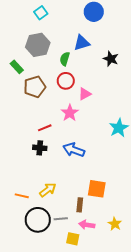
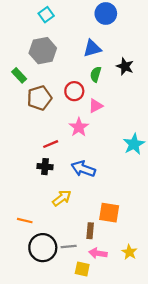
green semicircle: (65, 59) -> (96, 74), moved
yellow arrow: (48, 190) -> (62, 198), moved

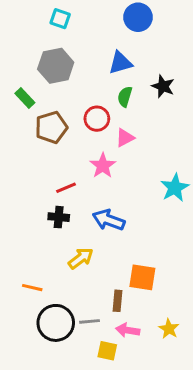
cyan square: (46, 15) -> (60, 19), turned -35

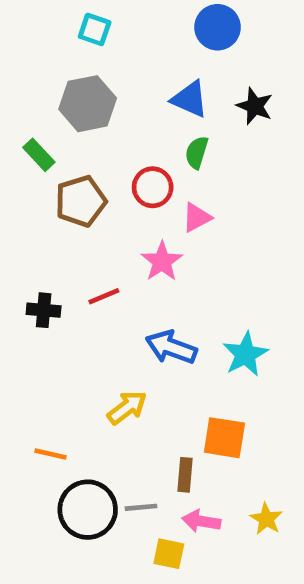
blue triangle: (120, 63) -> (190, 99), turned 40
black star: (163, 86) -> (255, 106), moved
cyan star: (175, 188) -> (245, 354), moved
black cross: (59, 217) -> (44, 310), moved

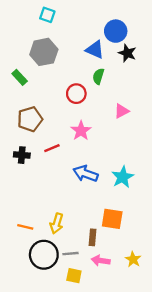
blue circle: (218, 27) -> (116, 31), moved
brown pentagon: (81, 201) -> (30, 119), moved
pink triangle: (197, 217) -> (121, 111), moved
yellow arrow: (127, 408) -> (57, 223), moved, turned 144
yellow square: (169, 554) -> (74, 276), moved

